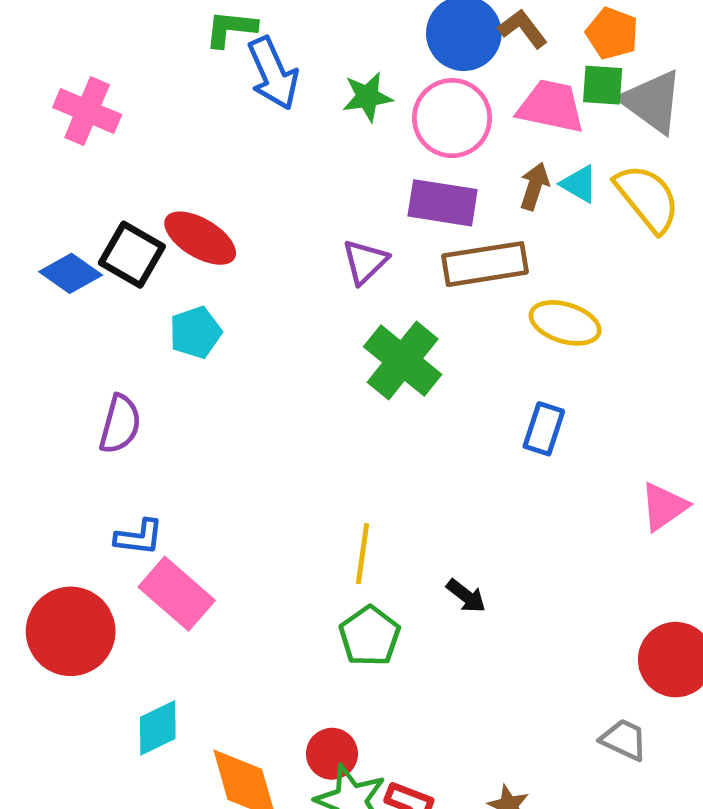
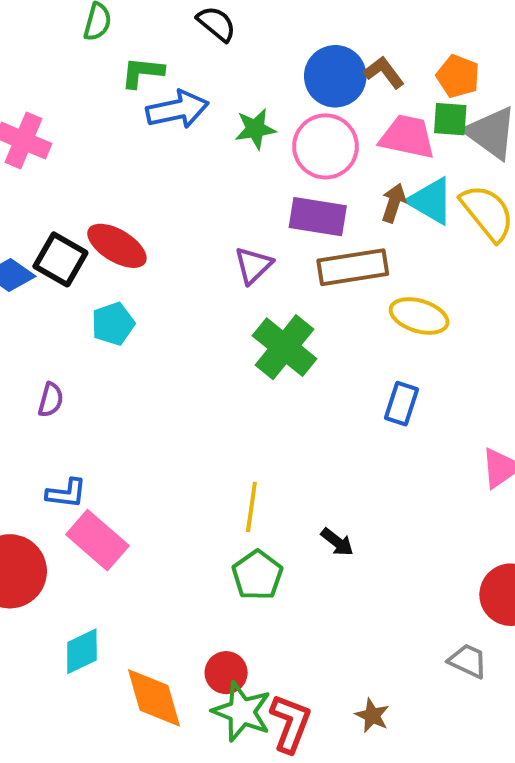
blue arrow: (273, 73) -> (177, 109), turned -78
cyan triangle: (579, 184) -> (431, 201), size x1.5
purple semicircle: (120, 424) -> (51, 400), size x0.7

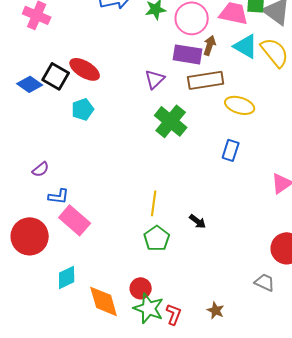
brown arrow: (394, 203) -> (210, 45), moved
purple semicircle: (51, 400) -> (41, 169), moved, turned 36
red L-shape: (290, 723) -> (174, 314), size x0.7

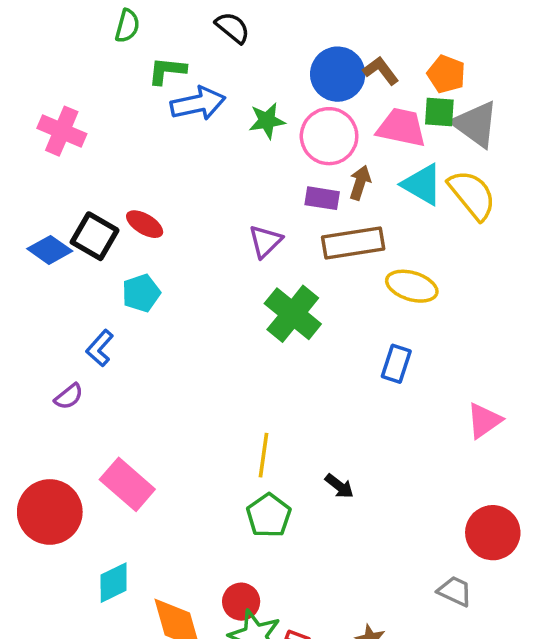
purple rectangle: (188, 54) -> (322, 198), size x0.7
red ellipse: (85, 69) -> (145, 224), size x0.7
blue L-shape: (59, 196) -> (100, 348), moved, turned 125

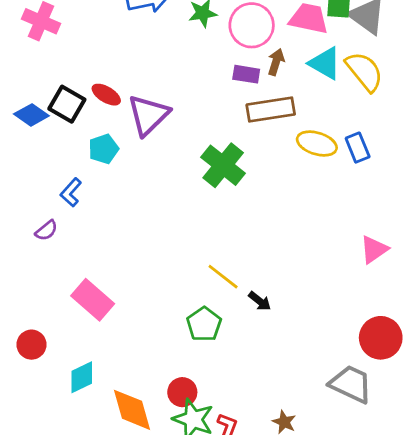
purple triangle: (265, 241) -> (148, 115), moved, size x1.6
blue rectangle: (396, 364) -> (358, 148), moved, turned -40
yellow line: (264, 455) -> (223, 277), moved, turned -60
red circle: (50, 512) -> (31, 345), moved, size x0.6
gray trapezoid: (455, 591) -> (351, 384), size x1.6

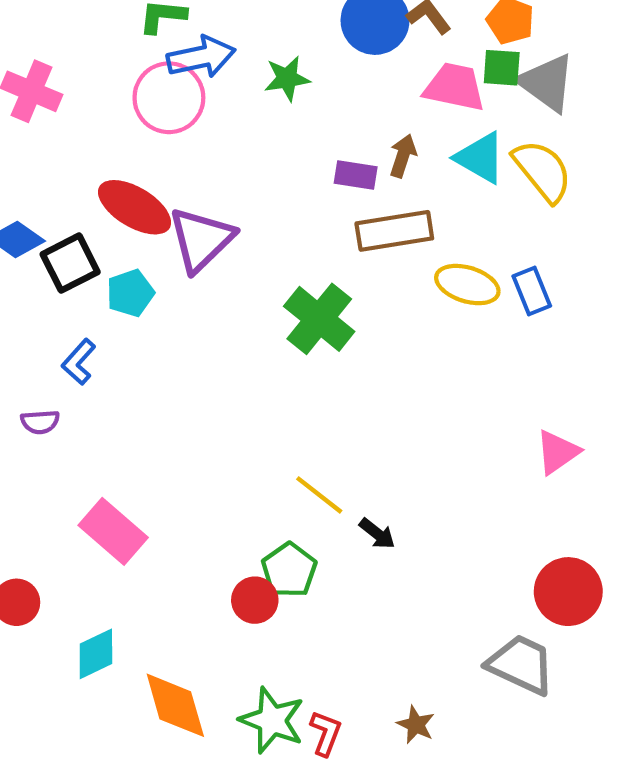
pink circle: (252, 25) -> (169, 98), moved
red ellipse: (106, 95) -> (135, 207), size x1.6
black square: (67, 104) -> (70, 263), moved, turned 33
purple semicircle: (46, 230) -> (40, 422), turned 35
red circle: (182, 392) -> (255, 600), moved

